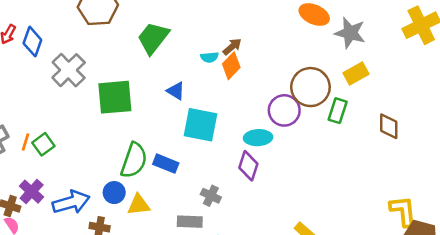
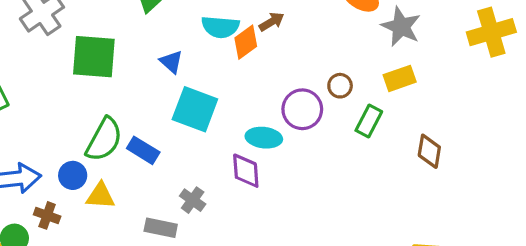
brown arrow: (232, 47) -> (272, 22), moved
cyan semicircle: (209, 57) -> (220, 27), size x1.6
brown circle: (310, 87) -> (340, 86), size x0.5
purple diamond: (248, 166) -> (246, 171), turned -32

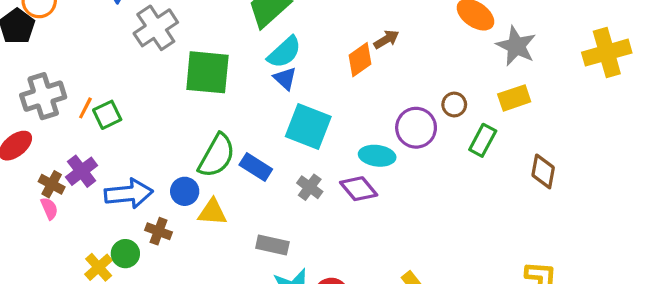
cyan semicircle: (220, 27) -> (284, 52), moved, turned -48
purple diamond: (246, 171) -> (359, 189), turned -36
gray cross: (193, 200) -> (310, 187), moved

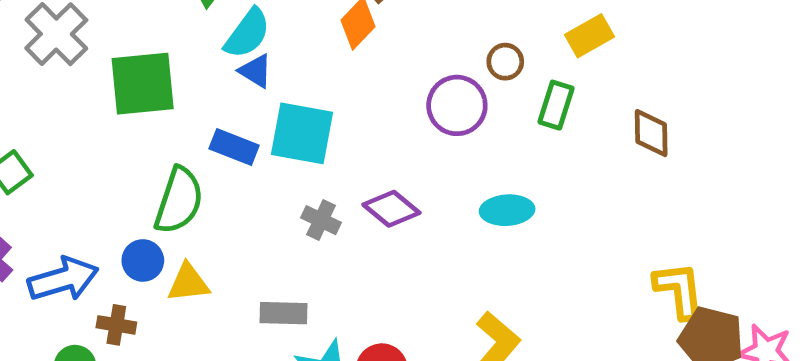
cyan ellipse: (377, 156) -> (507, 210), moved
blue rectangle: (256, 167) -> (234, 147), moved

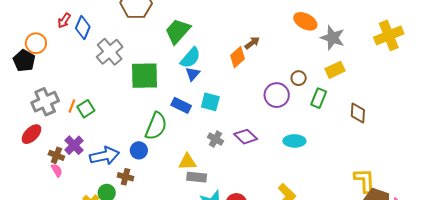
blue triangle: (255, 71) -> (193, 74), turned 35
cyan square: (302, 133) -> (210, 102), size x0.7
yellow triangle: (188, 283) -> (187, 162), moved

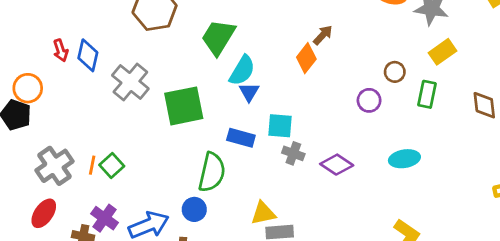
red arrow: (64, 21) -> (61, 50), turned -42
purple circle: (277, 95) -> (369, 100), size x0.7
gray cross: (215, 139) -> (293, 153), moved

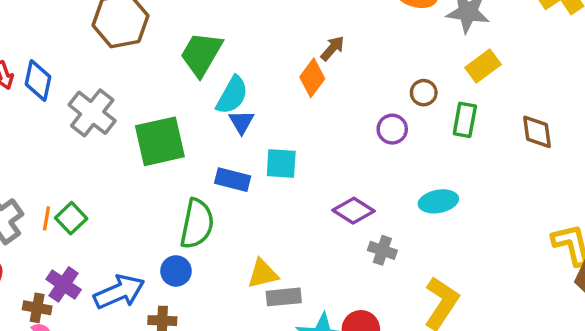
gray cross: (293, 153) -> (382, 250), moved

